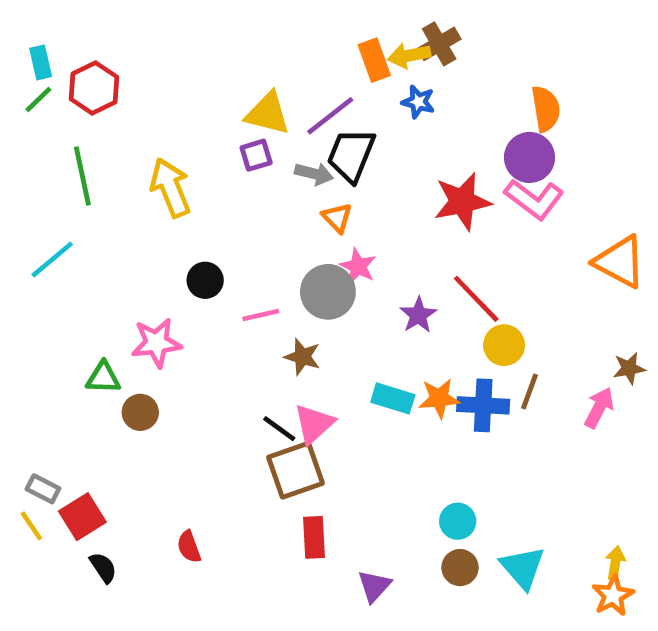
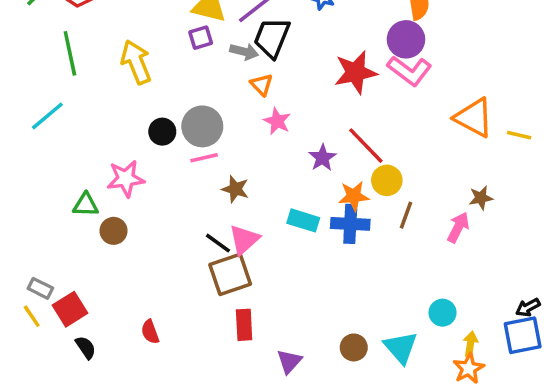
gray circle: (328, 292) -> (202, 126), moved
orange star: (439, 398) -> (354, 196), moved
blue cross: (483, 405) -> (350, 224), moved
cyan circle: (458, 521) -> (443, 313), moved

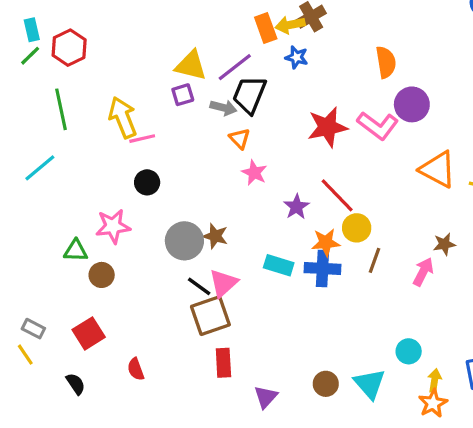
purple circle: (406, 39) -> (412, 104), moved
gray circle: (202, 126) -> (184, 241), moved
pink line: (204, 158) -> (142, 139), moved
red square: (70, 309) -> (89, 333), moved

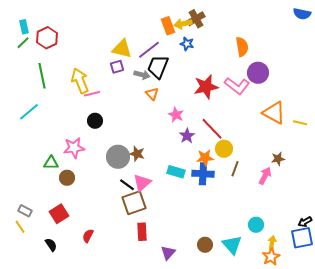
pink star: (254, 173) -> (176, 115), moved
red semicircle: (136, 369) -> (88, 236), turned 48

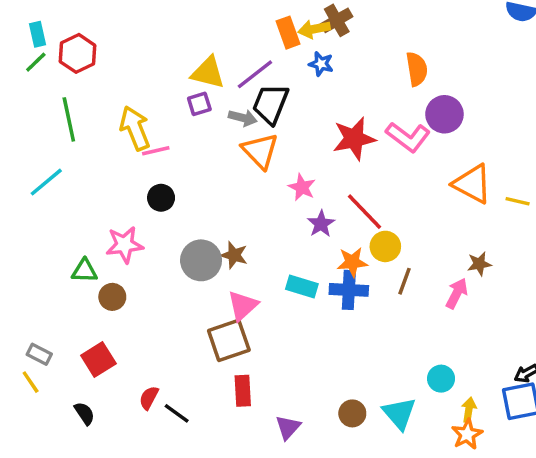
orange triangle: (152, 94) -> (260, 151), size x1.6
black line: (127, 185) -> (177, 413), moved

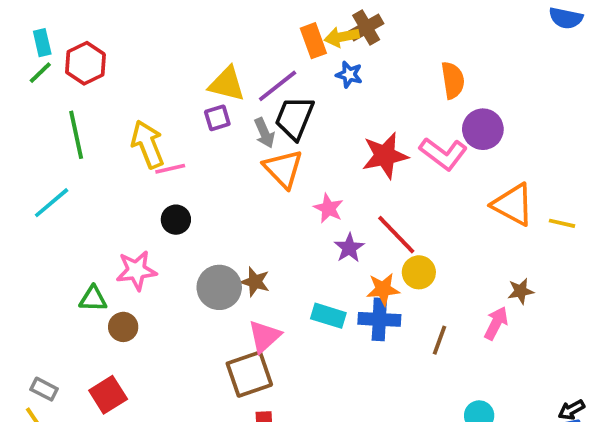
gray arrow: (243, 118) -> (264, 133), turned 52
brown line: (404, 281) -> (440, 340), moved

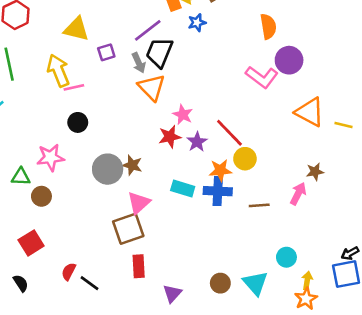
blue star: (349, 75) -> (197, 23), turned -30
yellow triangle: (227, 84) -> (76, 29), moved
red star: (385, 156) -> (170, 137), moved, size x0.7
brown line: (440, 340) -> (259, 205), turned 66

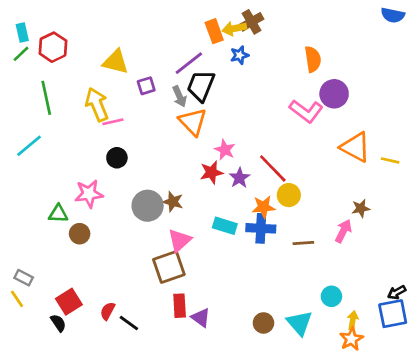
red square: (31, 243) -> (69, 302), moved
purple triangle: (172, 293) -> (201, 318), moved, turned -36

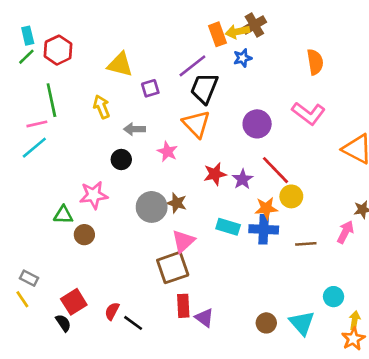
purple circle: (334, 94) -> (257, 124), moved
gray arrow: (180, 96) -> (134, 129), moved, turned 114
yellow arrow: (97, 104) -> (102, 107), size x0.7
pink line: (113, 122) -> (37, 124), moved
pink star: (225, 150) -> (167, 152), moved

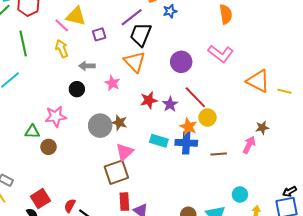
pink line: (37, 124) -> (62, 25), moved, turned 56
orange star: (266, 208) -> (188, 127), turned 30

